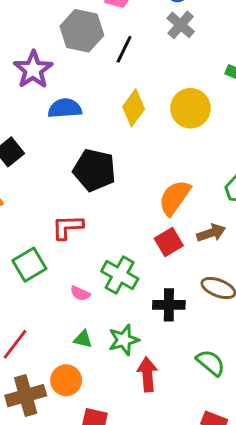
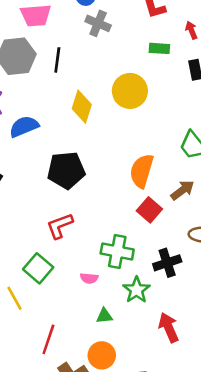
green star: (124, 340) -> (136, 290), moved

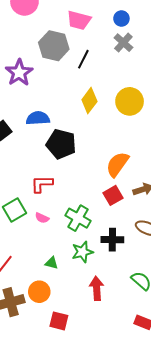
blue semicircle: (24, 126) -> (38, 118), moved
pink semicircle: (89, 278) -> (42, 218), moved

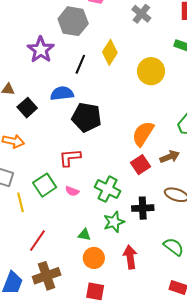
black line: (83, 59) -> (80, 64), moved
yellow diamond: (89, 101) -> (110, 52), moved
orange circle: (39, 292) -> (94, 258), moved

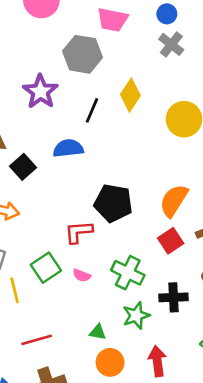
black pentagon: (86, 117) -> (113, 203), moved
red line: (37, 241) -> (37, 340), turned 40

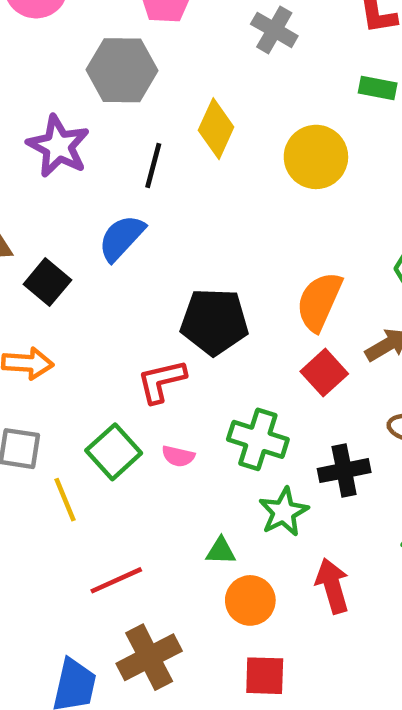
blue semicircle: (68, 148) -> (122, 238), turned -32

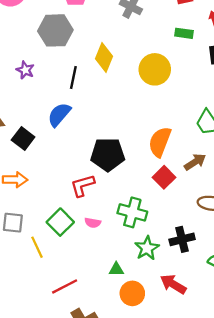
purple star: (58, 146) -> (25, 70), size x0.6
black cross: (344, 471) -> (182, 239), moved
red arrow: (332, 586) -> (173, 284), turned -40

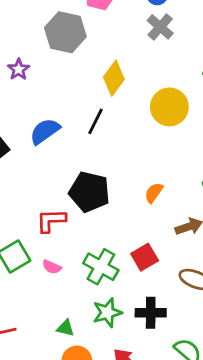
black line: (73, 77) -> (95, 121), moved
orange semicircle: (160, 142) -> (154, 193), size x0.6
red square: (164, 177) -> (145, 257), moved

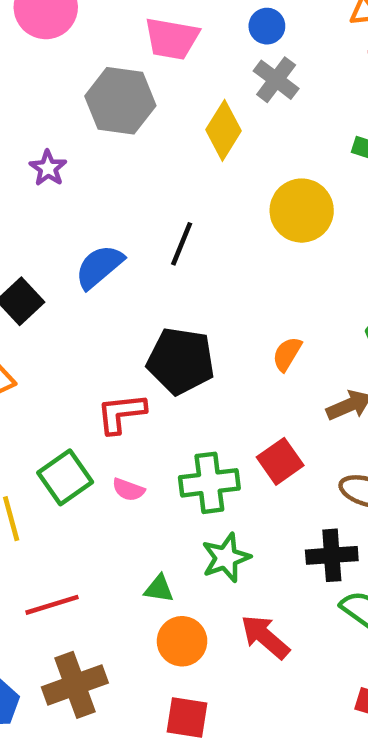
yellow diamond: (114, 78) -> (224, 130), moved
green cross: (101, 267) -> (209, 483), turned -32
black cross: (151, 313) -> (332, 555), moved

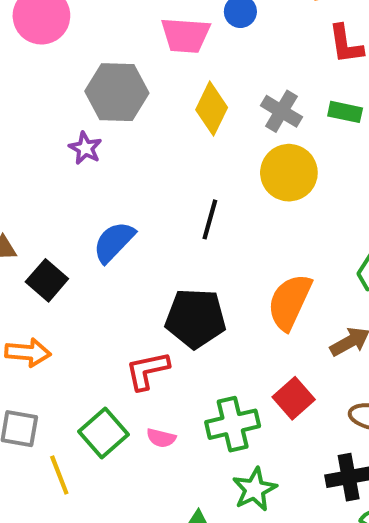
pink trapezoid: (172, 39) -> (185, 35), moved
gray cross: (276, 80) -> (281, 111), moved
purple star: (48, 168) -> (85, 148), moved
black line: (182, 244) -> (210, 219), moved
orange semicircle: (287, 354) -> (290, 302), size x1.8

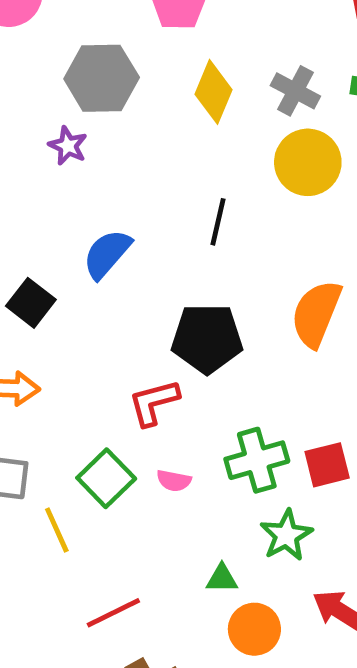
red square: (294, 398) -> (327, 465), moved, turned 30

